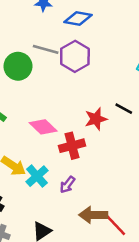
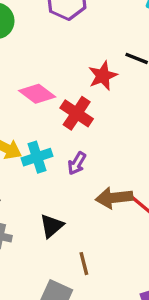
red cross: (72, 146) -> (77, 113), turned -35
cyan cross: (37, 176) -> (37, 157), turned 30

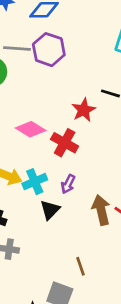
brown arrow: (114, 198) -> (101, 210), turned 88
black triangle: (52, 226) -> (50, 210), moved

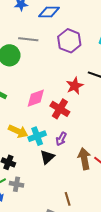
purple hexagon: (49, 50) -> (69, 41), moved
pink diamond: (31, 129) -> (36, 98), turned -55

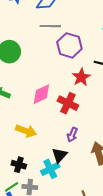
gray line: (28, 39) -> (50, 26), moved
purple hexagon: (69, 41) -> (69, 45), moved
cyan cross: (37, 136) -> (50, 169), moved

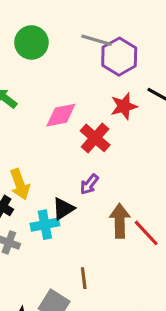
gray line: (50, 26) -> (97, 40), moved
yellow arrow: (26, 131) -> (20, 184), moved, turned 36

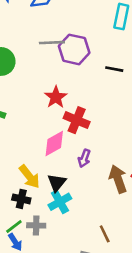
red star: (124, 106) -> (56, 97), moved
pink diamond: (61, 115) -> (54, 144), moved
black triangle: (63, 209) -> (57, 183), moved

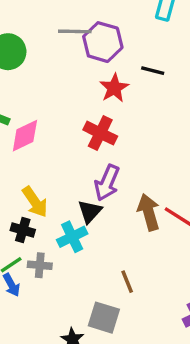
red star: (56, 97) -> (114, 88), moved
pink diamond: (54, 144) -> (25, 136), moved
purple arrow: (84, 158) -> (107, 183), size x1.5
black triangle: (57, 183) -> (90, 211), moved

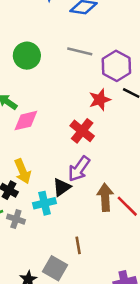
purple hexagon: (103, 42) -> (116, 66), moved

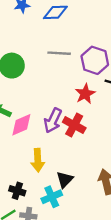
purple arrow: (79, 169) -> (53, 120), moved
yellow arrow: (23, 171) -> (38, 160), moved, turned 30

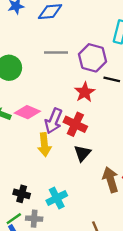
pink diamond: (21, 125) -> (27, 112), moved, turned 50
yellow arrow: (38, 160) -> (44, 145), moved
black triangle: (65, 180) -> (82, 153), moved

